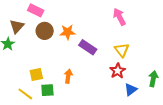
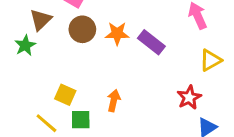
purple rectangle: (88, 47) -> (151, 42), moved
yellow triangle: (122, 50) -> (211, 60), moved, turned 35
yellow square: (36, 75) -> (65, 95), turned 32

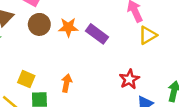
yellow triangle: (211, 60) -> (148, 35), moved

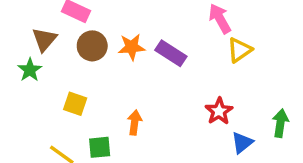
yellow square: (26, 79) -> (75, 104), moved

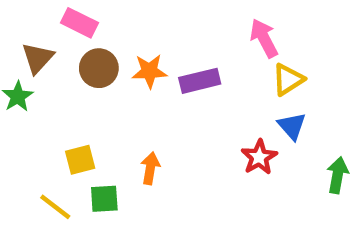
purple rectangle: (171, 53) -> (200, 81), turned -48
yellow square: (75, 104) -> (80, 160), moved, turned -35
blue triangle: (242, 143) -> (292, 126), moved, turned -35

